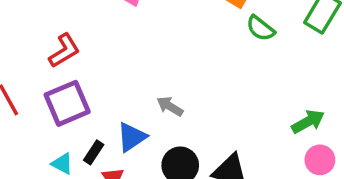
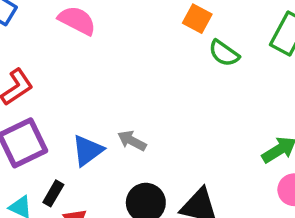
blue triangle: (132, 137) -> (88, 150), moved

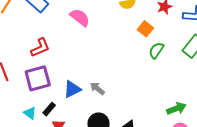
green semicircle: (224, 53) -> (156, 50), turned 78

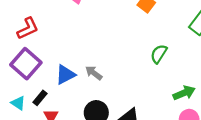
green semicircle: (156, 50) -> (159, 54), moved
purple square: (38, 78) -> (26, 64), turned -32

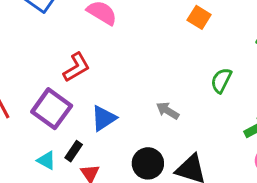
red L-shape: (28, 28) -> (76, 67), moved
gray arrow: (94, 73) -> (168, 111), moved

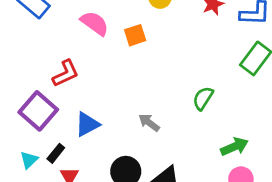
orange square: (199, 17) -> (135, 35), moved, turned 35
cyan triangle: (46, 160) -> (29, 160), turned 42

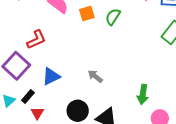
green semicircle: (203, 98) -> (113, 17), moved
green arrow: (234, 147) -> (143, 94), moved, turned 120

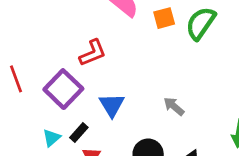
green semicircle: (113, 17) -> (201, 23), size x1.4
blue triangle: (51, 76) -> (112, 105), turned -36

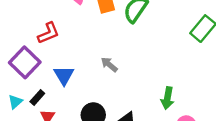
gray arrow: (174, 106) -> (109, 65), moved

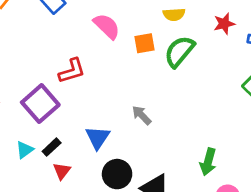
blue triangle: (64, 75) -> (98, 138), moved

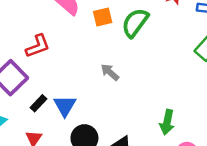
gray arrow: (142, 115) -> (110, 72), moved
black rectangle: (52, 147) -> (38, 103), moved

